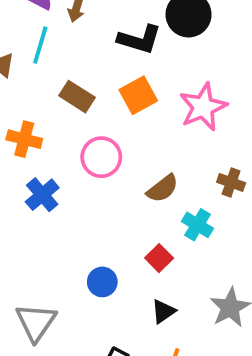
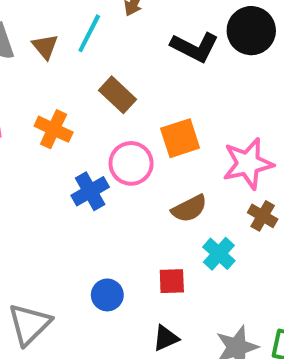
orange square: (138, 95) -> (180, 138), moved
pink star: (203, 107) -> (248, 164), moved
blue cross: (42, 195) -> (90, 191), moved
red square: (159, 258) -> (172, 281), turned 32

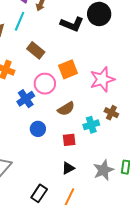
brown semicircle: (189, 209) -> (66, 109), moved
brown cross: (263, 216) -> (111, 113), moved
cyan cross: (219, 254) -> (91, 125), turned 35
blue circle: (107, 295) -> (38, 129), moved

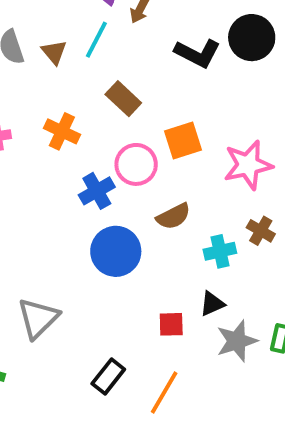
blue circle: (38, 129) -> (116, 251), size x1.6
red square: (69, 140) -> (171, 324), moved
black triangle: (68, 168) -> (212, 304), moved

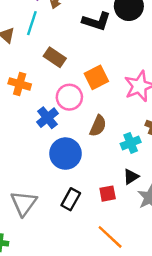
brown semicircle: (173, 216) -> (98, 126), turned -30
black rectangle: (108, 377) -> (71, 199), moved
orange line: (164, 392) -> (110, 237), turned -68

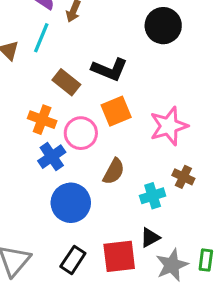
black L-shape: (97, 21) -> (110, 69), moved
orange cross: (20, 84) -> (42, 120), moved
red square: (108, 194) -> (119, 256), size x1.6

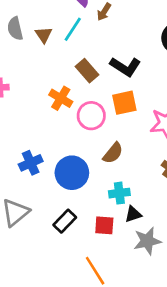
blue cross: (52, 157) -> (31, 163), moved
cyan cross: (153, 196) -> (119, 193), moved
red square: (119, 256) -> (104, 225), size x0.7

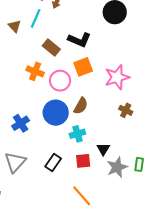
blue circle: (72, 173) -> (56, 113), moved
cyan cross: (119, 193) -> (77, 134), moved
black triangle: (133, 214) -> (103, 149), turned -32

